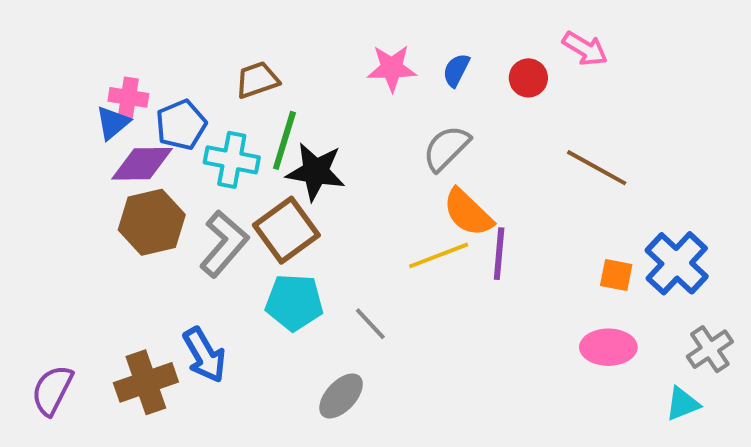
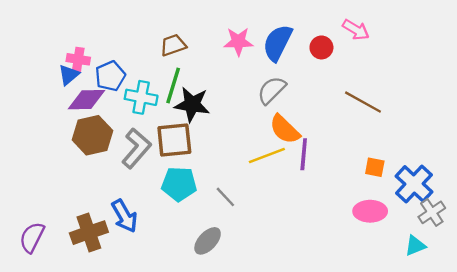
blue semicircle: (456, 70) -> (278, 43), size x1.8
brown trapezoid: (257, 80) -> (173, 45), moved
brown square: (286, 230) -> (174, 140), turned 30
blue cross: (677, 263) -> (414, 184), moved

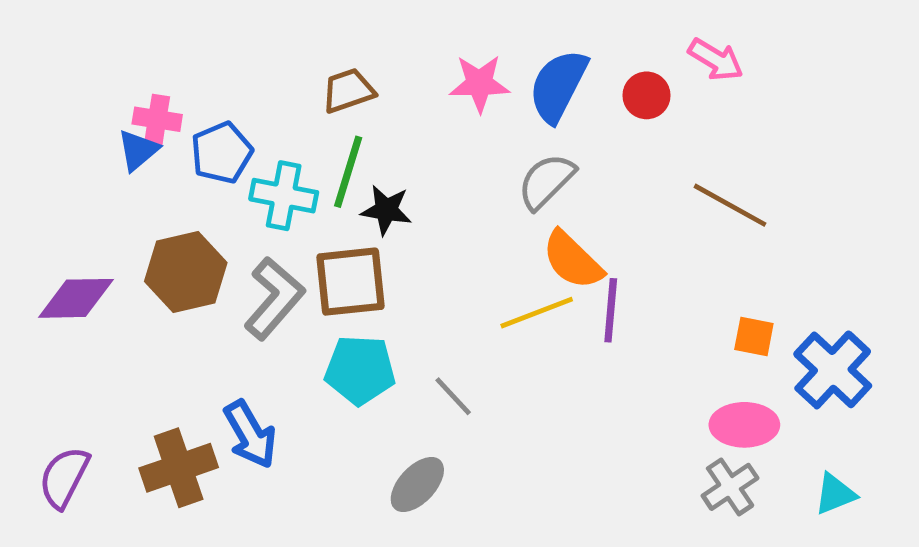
purple diamond: (87, 100) -> (76, 298), moved
black star: (192, 104) -> (386, 210), size x0.7
gray cross: (432, 212) -> (730, 487), moved

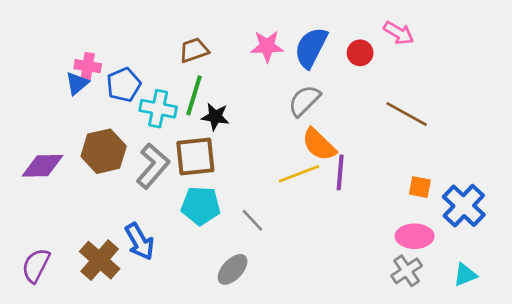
brown cross: (179, 468) -> (100, 260), turned -30

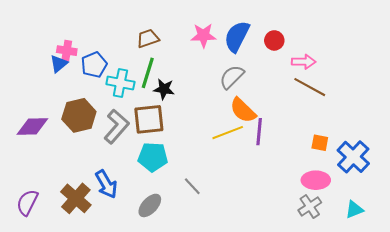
pink arrow: (399, 33) -> (304, 62), moved, turned -30
gray line: (252, 220) -> (192, 186), moved
gray ellipse: (233, 269) -> (150, 205), moved

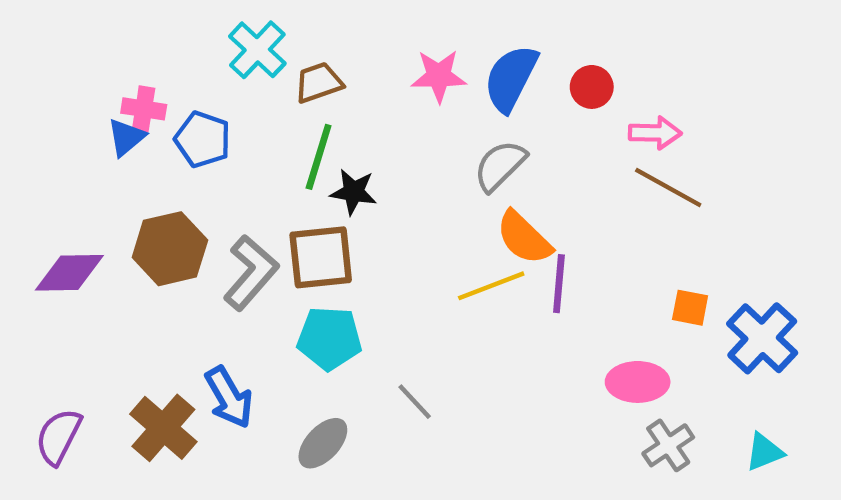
blue pentagon: (94, 65) -> (203, 139), turned -30
cyan cross: (120, 83) -> (257, 50), moved, turned 32
pink ellipse: (316, 180) -> (638, 382), moved

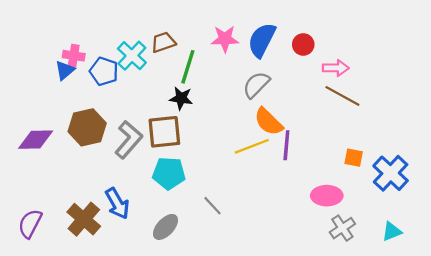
cyan cross: (257, 50) -> (132, 56), moved
green line: (319, 157) -> (188, 67), moved

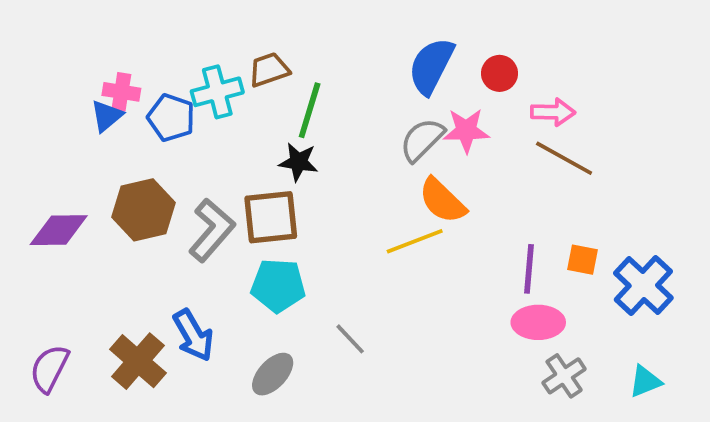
pink star: (225, 39) -> (466, 131), moved
cyan cross: (132, 56) -> (217, 92), turned 32
purple line: (286, 145) -> (529, 269), moved

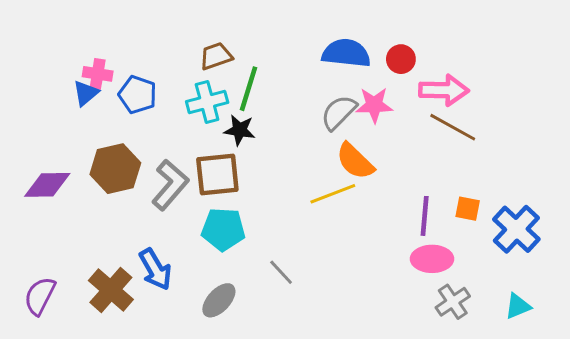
blue semicircle: (431, 66) -> (346, 53), turned 69
cyan cross: (217, 92) -> (207, 102), moved
pink arrow: (553, 112) -> (444, 90), size x1.4

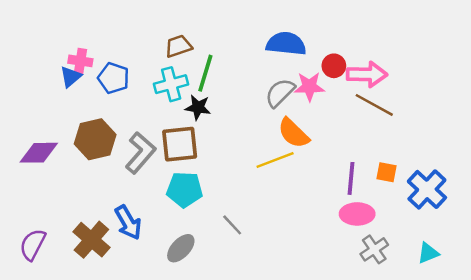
red circle: (401, 59) -> (334, 66), moved

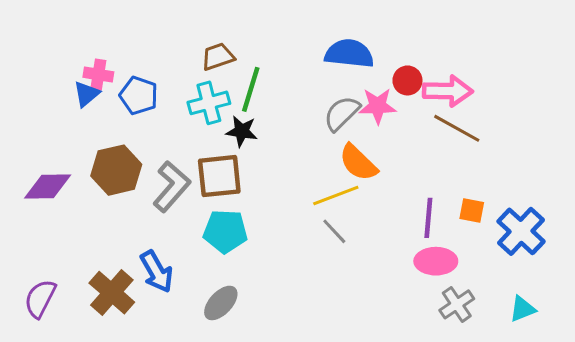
gray line: (232, 225) -> (334, 231), moved

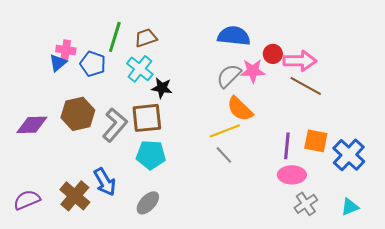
green line: (251, 89) -> (115, 37), moved
cyan cross: (209, 103) -> (140, 69), turned -36
orange square: (472, 210) -> (316, 141), size x1.4
purple semicircle: (40, 299) -> (27, 200), turned 40

